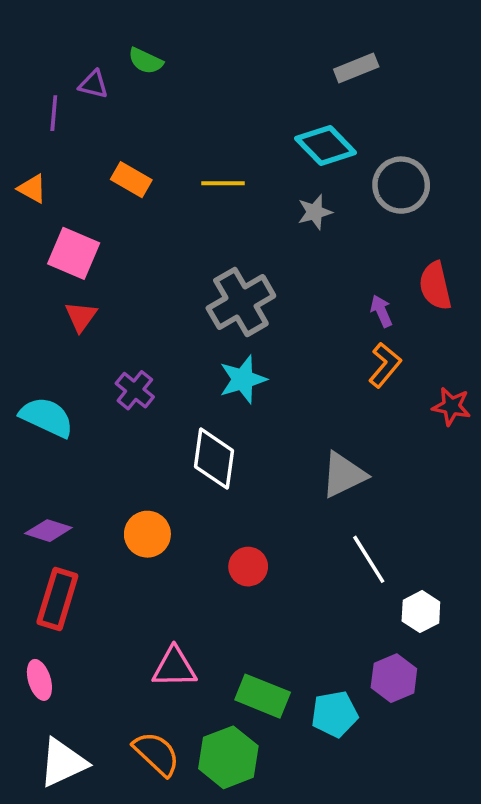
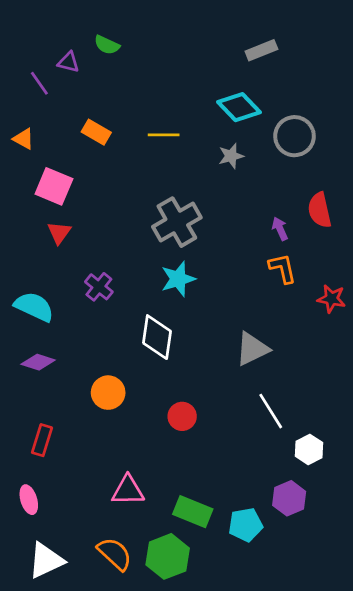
purple line: (54, 113) -> (39, 83), turned -40
orange L-shape: (385, 365) -> (283, 268), turned -52
purple diamond: (48, 531) -> (38, 362), moved
red rectangle: (57, 599) -> (42, 440), size x0.7

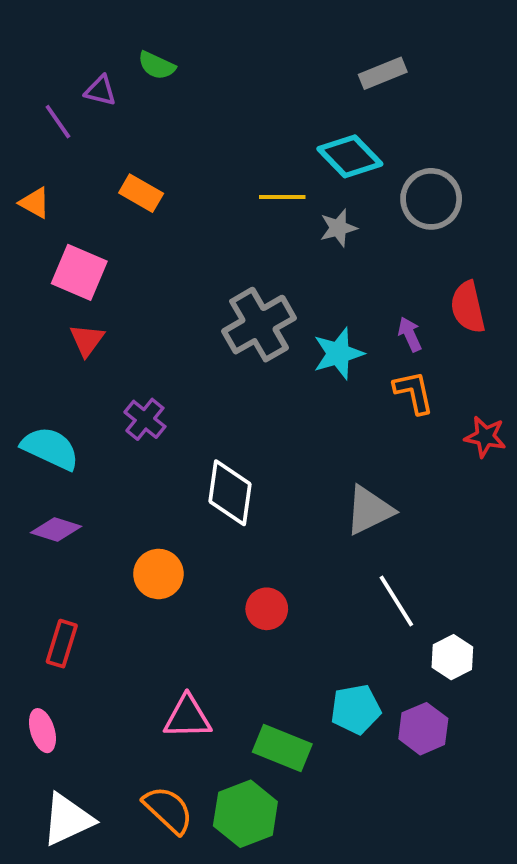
yellow line: (164, 135) -> (282, 197), moved
cyan star: (178, 279) -> (338, 354), moved
cyan pentagon: (246, 525) -> (356, 709), moved

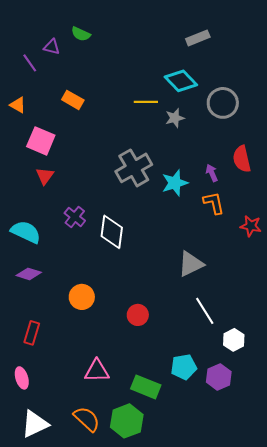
white diamond: (230, 493) -> (112, 232), moved

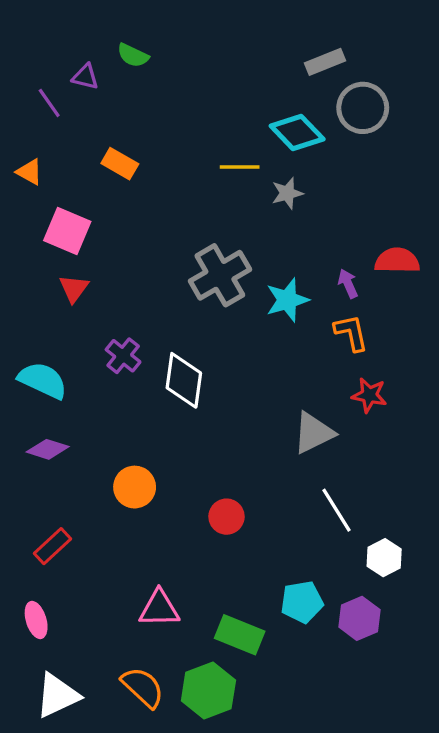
gray circle: (223, 103) -> (363, 108), moved
red semicircle: (242, 159) -> (397, 261), turned 104
red star: (251, 226) -> (369, 395), moved
red rectangle: (32, 333) -> (53, 546), turned 30

